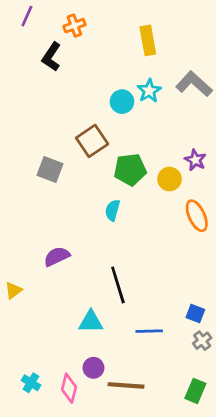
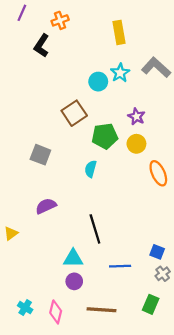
purple star: (195, 160) -> (136, 117), moved
gray square: (50, 170) -> (40, 155), moved
purple circle: (93, 368) -> (74, 281), moved
green rectangle: (195, 391) -> (151, 304), moved

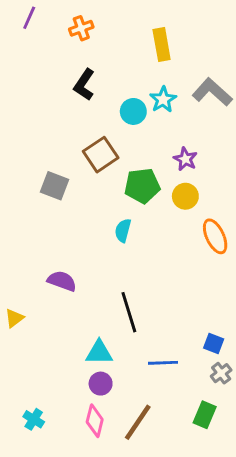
black L-shape: (41, 46) -> (84, 85), moved
gray square: (40, 155) -> (55, 186), moved
purple semicircle: (46, 206) -> (62, 281), turned 45
brown line: (102, 310) -> (138, 422), turned -60
pink diamond: (56, 312) -> (95, 421), moved

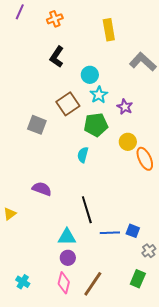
cyan star: (163, 100) -> (99, 95), moved
yellow circle: (185, 196) -> (128, 142), moved
blue square: (214, 343) -> (133, 231), moved
blue line: (163, 363) -> (110, 233), moved

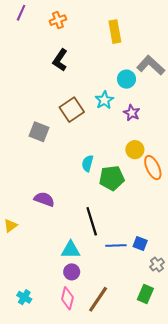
cyan circle: (90, 75) -> (126, 79), moved
green pentagon: (96, 125) -> (112, 178), moved

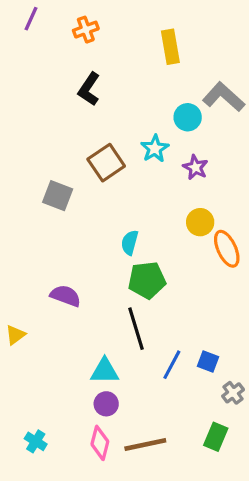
green pentagon: (112, 178) -> (147, 280), moved
blue line: (116, 246) -> (172, 365), turned -60
brown line: (98, 299) -> (145, 445), turned 44

